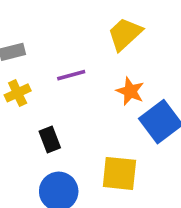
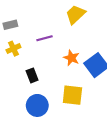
orange star: (130, 91) -> (71, 58), moved

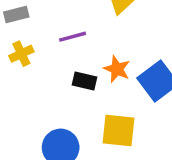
black rectangle: (32, 75) -> (84, 81), moved, turned -56

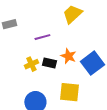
yellow cross: (21, 54) -> (31, 64), moved

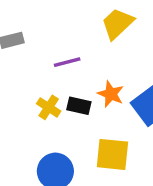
yellow cross: (31, 64) -> (49, 107), turned -32

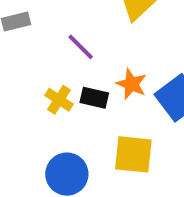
purple line: (67, 62) -> (81, 47), turned 60

